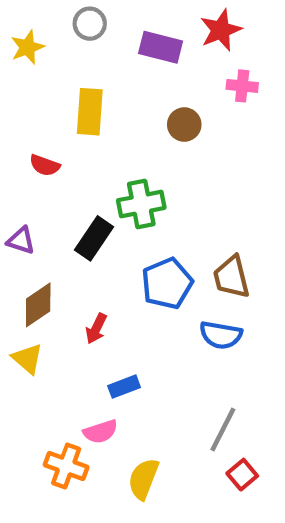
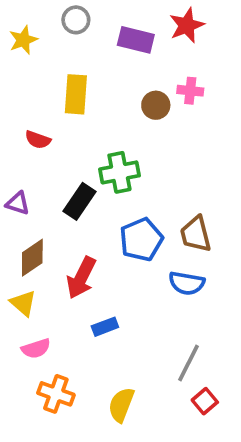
pink cross: (242, 86) -> (190, 91), moved
red arrow: (96, 329) -> (81, 278), size x1.6
pink semicircle: (100, 432) -> (36, 348), moved

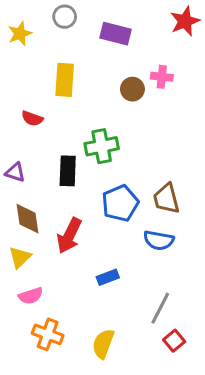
red star: (187, 25) -> (185, 21), moved
black rectangle: (80, 201) -> (68, 171), turned -32
brown diamond: (32, 258) -> (28, 219), turned -64
yellow triangle: (23, 303) -> (20, 257), turned 35
blue rectangle: (105, 327) -> (108, 277), moved

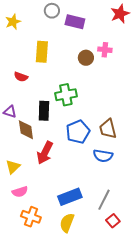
gray circle: (65, 17) -> (52, 11), moved
brown diamond: (28, 219) -> (26, 130), moved
blue rectangle: (108, 277) -> (70, 197), moved, size x1.6

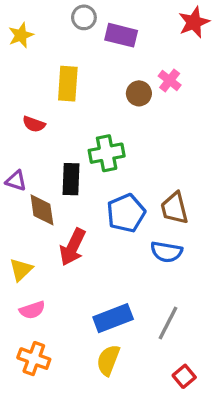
pink cross: (105, 50) -> (170, 80), turned 32
orange cross: (31, 217) -> (34, 359), moved
red square: (113, 221) -> (184, 376), moved

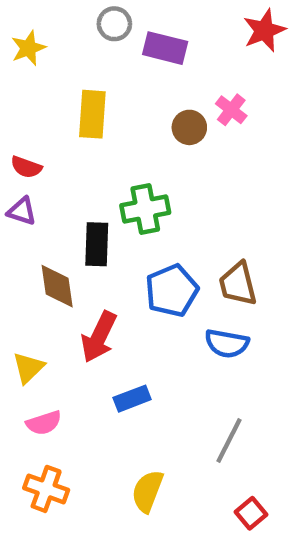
red semicircle: (34, 124) -> (26, 167), moved
purple triangle: (16, 181) -> (22, 211), moved
blue rectangle: (113, 318) -> (132, 399), moved, size x0.7

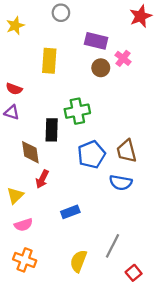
purple rectangle: (165, 48) -> (96, 41), moved
red arrow: (99, 337) -> (42, 179), moved, size x0.7
gray line: (229, 440) -> (112, 246), moved

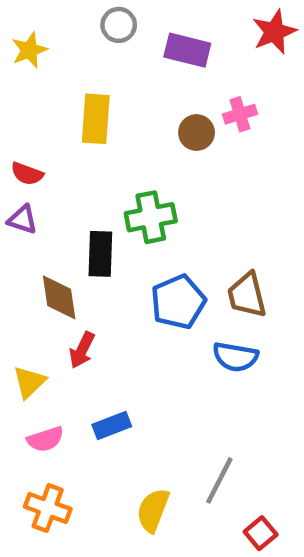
purple rectangle: (96, 41) -> (187, 50), moved
pink cross: (123, 58) -> (240, 114), turned 35
blue rectangle: (70, 212) -> (112, 426), moved

